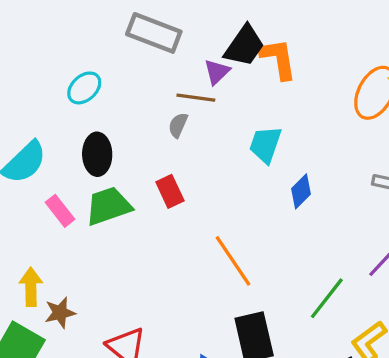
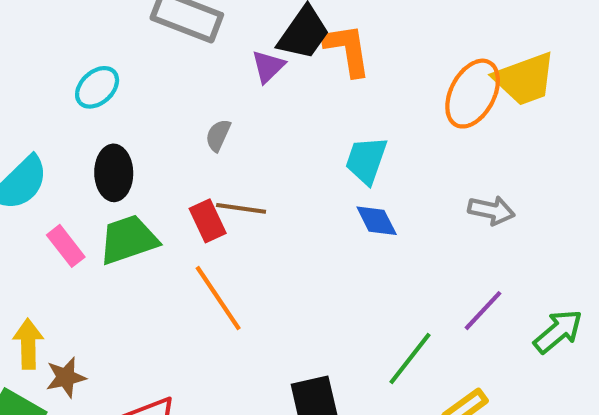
brown line: (196, 98) -> (241, 208), moved
cyan trapezoid: (265, 145) -> (366, 160), moved
blue diamond: (301, 191) -> (377, 221), turned -72
orange line: (233, 261) -> (218, 298), moved

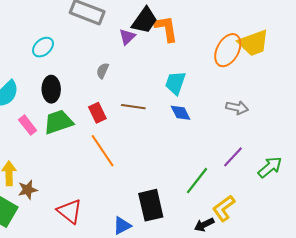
brown line: (241, 208) -> (133, 107), moved

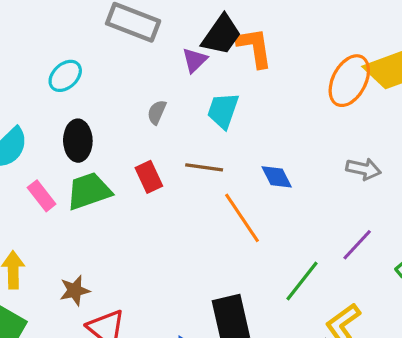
cyan trapezoid: (175, 83) -> (223, 111), moved
orange line: (103, 151) -> (242, 218), moved
brown star: (28, 190) -> (75, 290), moved

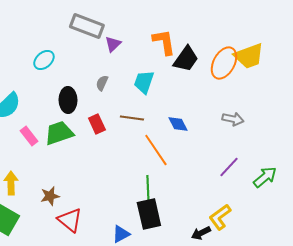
black trapezoid: (221, 35) -> (186, 59), moved
purple triangle: (195, 60) -> (113, 44), moved
black ellipse: (78, 141) -> (68, 100), moved
green line: (302, 281) -> (148, 190), moved, turned -40

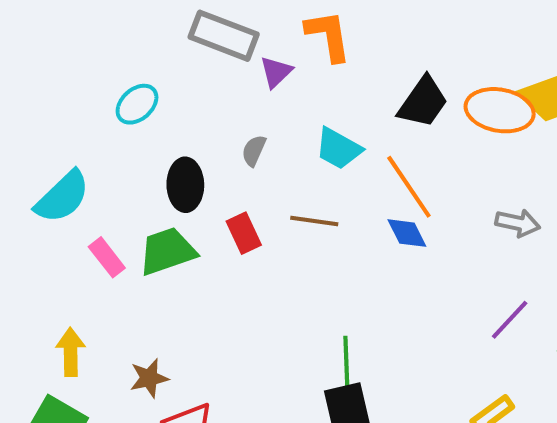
orange L-shape: (164, 42) -> (328, 36), moved
orange ellipse: (224, 63) -> (500, 110), turned 72
cyan trapezoid: (144, 82) -> (338, 148), turned -80
orange line: (156, 150) -> (409, 187), moved

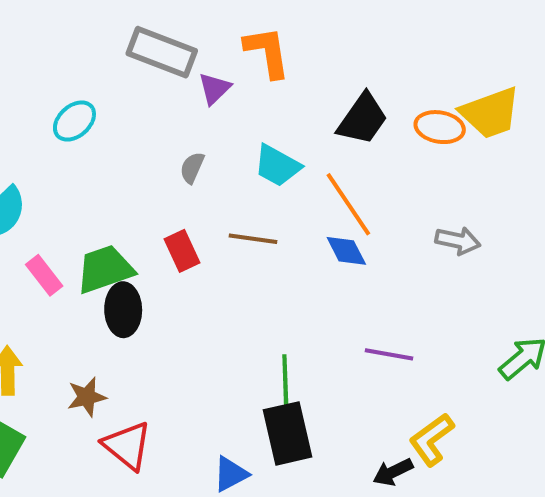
orange ellipse: (500, 110) -> (440, 127), size x0.7
black ellipse: (185, 185) -> (123, 310), moved
purple line: (510, 320) -> (389, 354), moved, turned 57

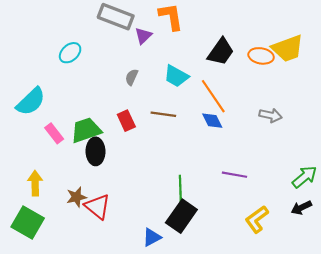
black rectangle: (287, 433) -> (181, 216), turned 48
red triangle: (127, 446) -> (98, 207), moved
black arrow: (393, 472) -> (301, 208), moved

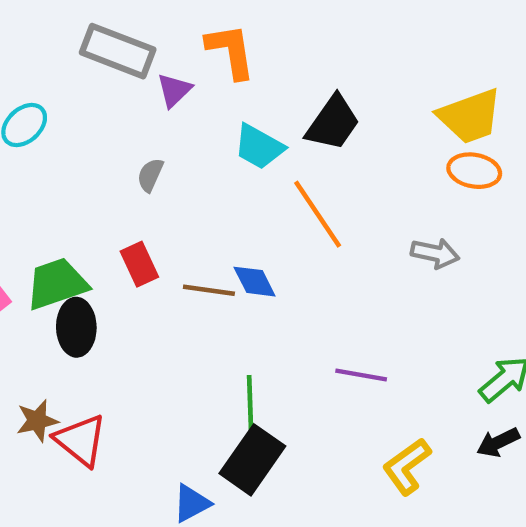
orange ellipse: (261, 56) -> (474, 171), moved
cyan trapezoid: (176, 76) -> (259, 147), moved
brown line: (163, 114) -> (209, 290), moved
blue diamond: (212, 121) -> (255, 282), moved

